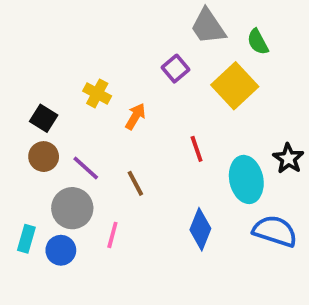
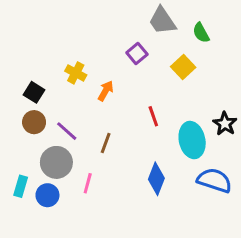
yellow square: (235, 86) -> (183, 67), size x0.7
brown line: (135, 183) -> (106, 143), turned 48

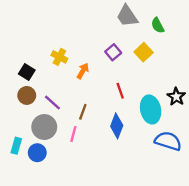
purple square: (137, 54) -> (113, 52), moved
blue diamond: (156, 179) -> (117, 126), moved
pink line: (88, 183) -> (73, 134), moved

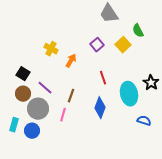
green semicircle: (158, 25) -> (138, 31), moved
black square: (27, 72) -> (23, 74), moved
brown circle: (27, 95) -> (23, 94), moved
blue semicircle: (168, 141) -> (144, 121), size x0.6

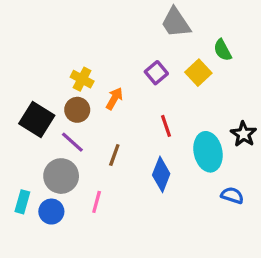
black square: (23, 74) -> (37, 119), size x1.5
brown circle: (23, 94) -> (77, 110), moved
pink line: (63, 115) -> (97, 202), moved

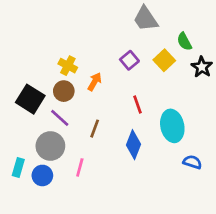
black star: (244, 134) -> (202, 67), moved

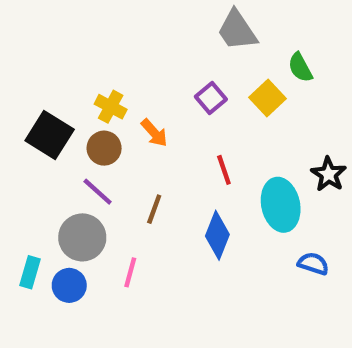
black star: (202, 67) -> (329, 174), moved
orange arrow: (95, 82) -> (154, 133), turned 108
black square: (30, 99) -> (50, 135), moved

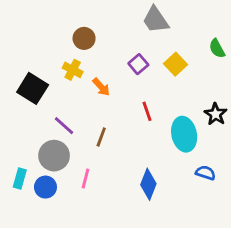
green semicircle: (300, 67) -> (217, 48), moved
brown circle: (104, 148) -> (84, 38), moved
blue diamond: (217, 235) -> (148, 184), moved

